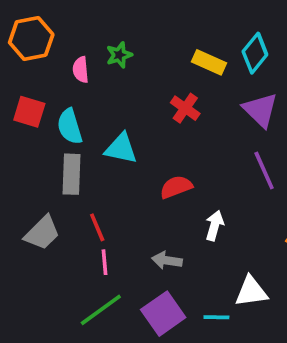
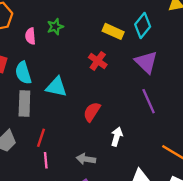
red semicircle: (176, 187) -> (92, 112), turned -36
red line: (97, 227) -> (41, 138), turned 42

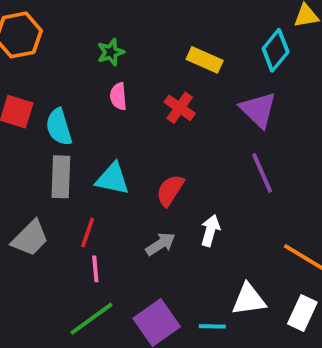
cyan diamond: (143, 25) -> (276, 50), moved
pink semicircle: (30, 36) -> (118, 96), moved
cyan triangle: (56, 87) -> (113, 179), moved
gray arrow: (86, 159) -> (161, 244), moved, turned 138

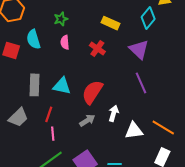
cyan semicircle: (59, 127) -> (33, 39), moved
red semicircle: (170, 190) -> (92, 92), size x1.4
white triangle: (249, 300) -> (134, 131), moved

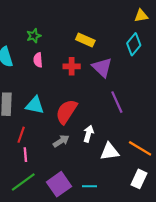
cyan diamond: (148, 18) -> (134, 44), moved
red cross: (97, 48) -> (72, 66), turned -35
purple triangle: (139, 49) -> (102, 67), moved

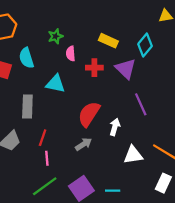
cyan diamond: (134, 44) -> (145, 45), moved
pink semicircle: (38, 60) -> (71, 54), moved
cyan triangle: (35, 105) -> (56, 84), moved
white arrow: (88, 134) -> (115, 127), moved

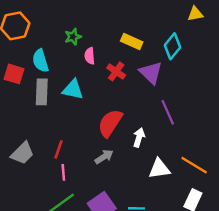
red cross: (94, 68) -> (116, 71), turned 35
gray rectangle: (27, 106) -> (42, 92), moved

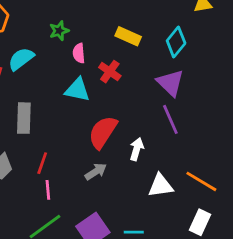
cyan semicircle: (40, 61) -> (21, 59), turned 70
purple triangle: (151, 73) -> (170, 83), moved
cyan triangle: (73, 89) -> (77, 90), moved
gray rectangle: (42, 92) -> (24, 118), moved

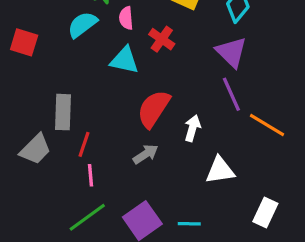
cyan semicircle: (21, 59) -> (82, 25), moved
gray rectangle: (24, 118) -> (63, 112), moved
orange line: (201, 181) -> (267, 125), moved

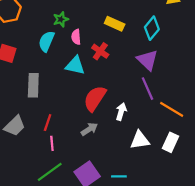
cyan semicircle: (82, 25) -> (46, 41), turned -30
gray rectangle: (63, 112) -> (33, 85), moved
white rectangle: (265, 212) -> (171, 142), moved

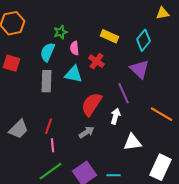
gray rectangle: (33, 85) -> (46, 81), moved
purple line: (147, 89) -> (124, 93), moved
white rectangle: (171, 142) -> (160, 167), moved, size x1.4

